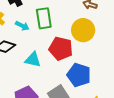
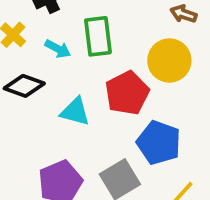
red pentagon: (61, 49) -> (127, 93), turned 30

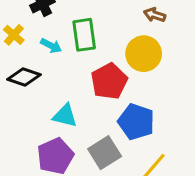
cyan triangle: (75, 112) -> (65, 116), moved

